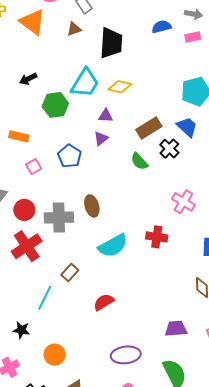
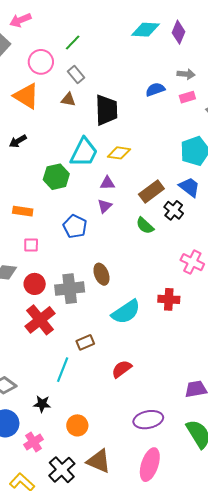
brown triangle: (74, 29) -> (68, 100), turned 35
black arrow: (28, 79) -> (18, 141), moved
pink square: (34, 166) -> (31, 245), moved, turned 35
brown rectangle: (70, 272) -> (85, 342), turned 30

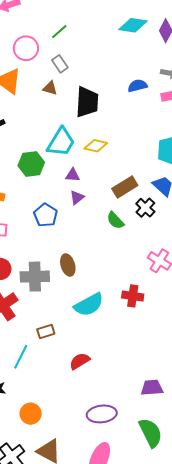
purple triangle: (107, 183) -> (73, 175), moved

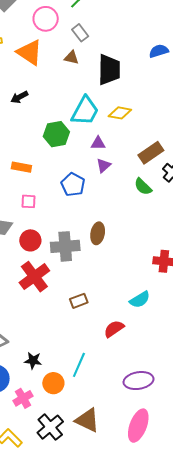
brown ellipse: (68, 265) -> (98, 233), turned 30
cyan semicircle: (89, 305) -> (140, 300), moved, size x0.7
cyan line: (21, 357) -> (79, 365), moved
orange circle: (31, 414) -> (53, 383), moved

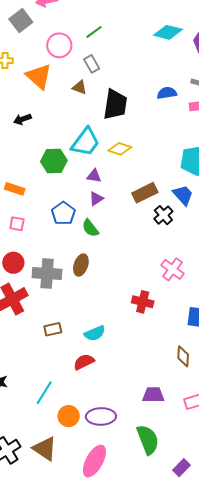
green semicircle: (143, 187) -> (90, 228), moved
cyan semicircle: (140, 300) -> (95, 333), moved
orange circle: (53, 383) -> (69, 416), moved

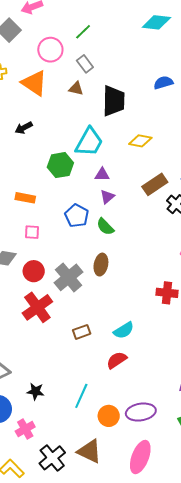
yellow diamond: (120, 149) -> (140, 141), moved
gray cross: (47, 273) -> (68, 277), turned -36

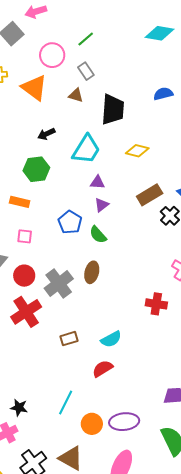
black arrow: (24, 128) -> (46, 134), moved
green hexagon: (60, 165) -> (36, 169), moved
black star: (35, 391) -> (19, 408), moved

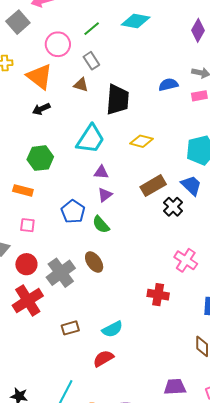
cyan diamond: (159, 33) -> (136, 21), moved
black arrow: (46, 134) -> (41, 109), moved
brown ellipse: (92, 272) -> (94, 262), turned -50

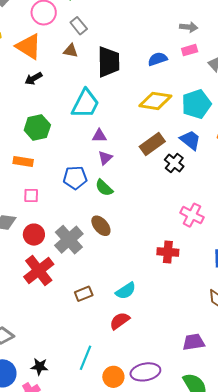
blue semicircle: (168, 85) -> (158, 59), moved
yellow diamond: (142, 141) -> (155, 101), moved, size x1.4
blue pentagon: (73, 212) -> (75, 178), turned -30

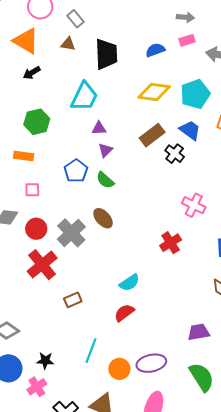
blue pentagon: (75, 178) -> (76, 171), turned -30
red cross: (168, 252) -> (171, 243), turned -35
brown rectangle: (84, 294) -> (73, 300), moved

